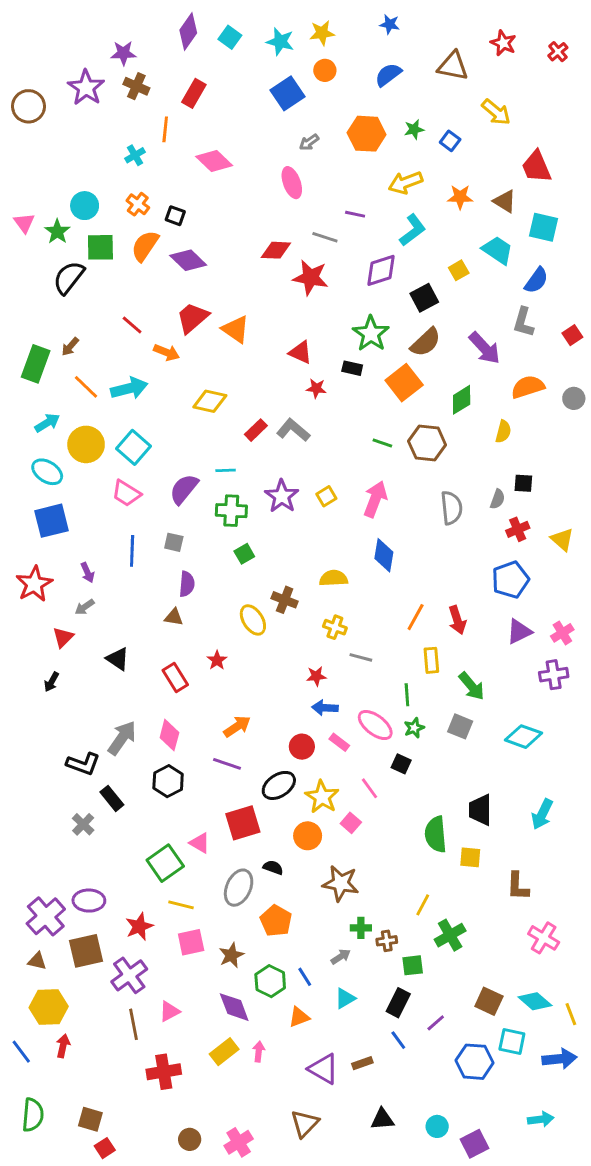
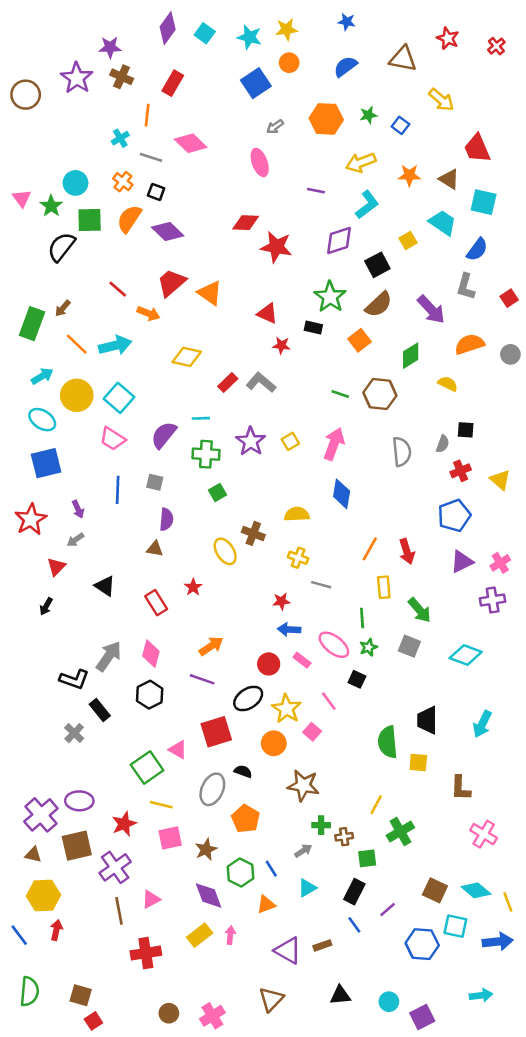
gray line: (325, 237) -> (151, 157), moved
orange square: (404, 383) -> (359, 340), size x0.7
yellow semicircle: (503, 431) -> (448, 384), turned -78

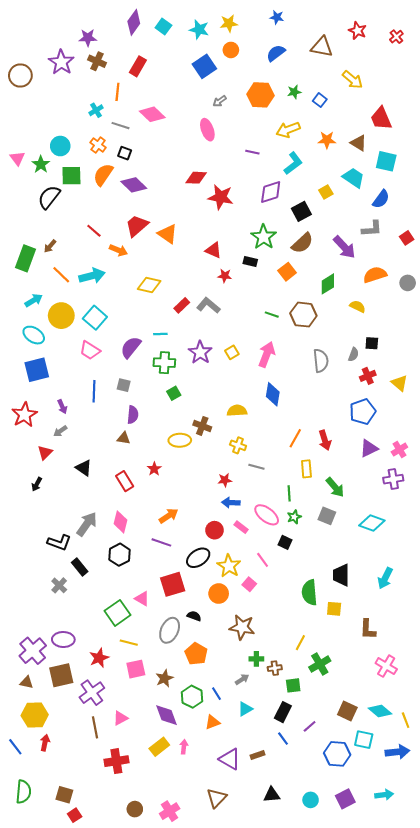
gray L-shape: (466, 287) -> (372, 229), turned -110
yellow ellipse: (225, 551) -> (180, 440), turned -60
purple square: (422, 1017) -> (345, 799), moved

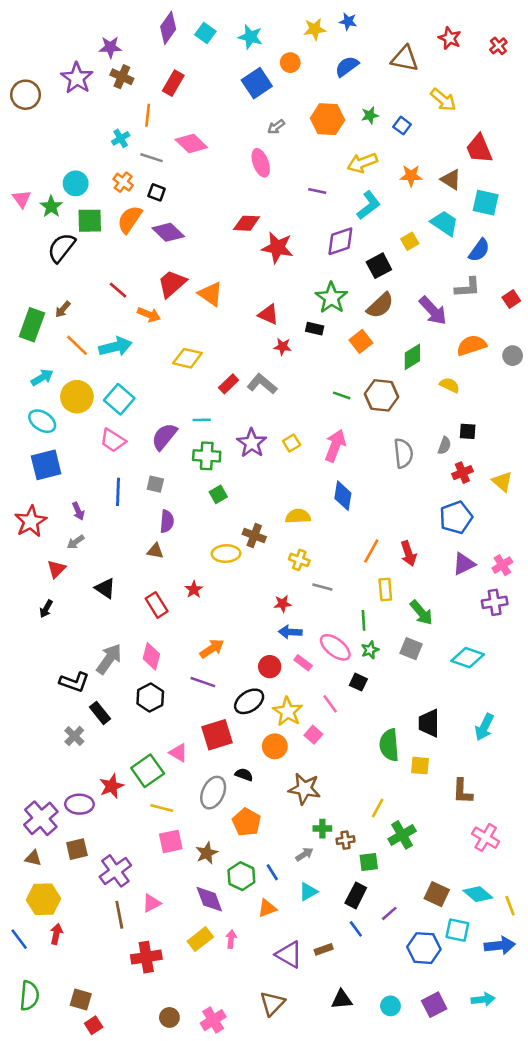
yellow star: (229, 23) -> (315, 29), moved
red star: (99, 658) -> (112, 786), moved
brown square: (61, 675) -> (77, 849), size x0.7

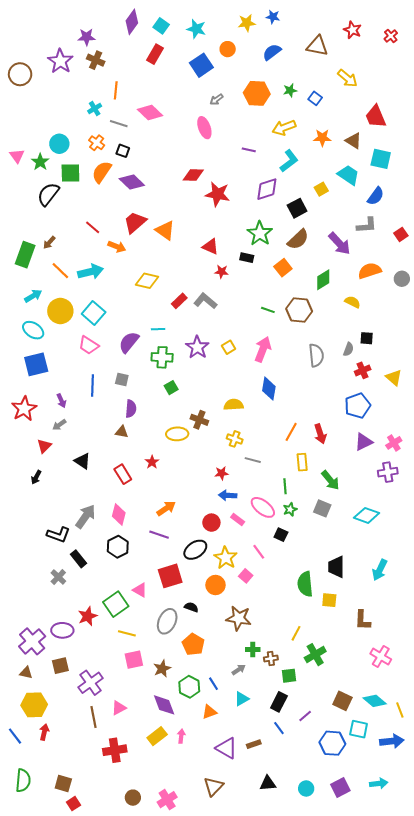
red rectangle: (173, 83) -> (155, 54), moved

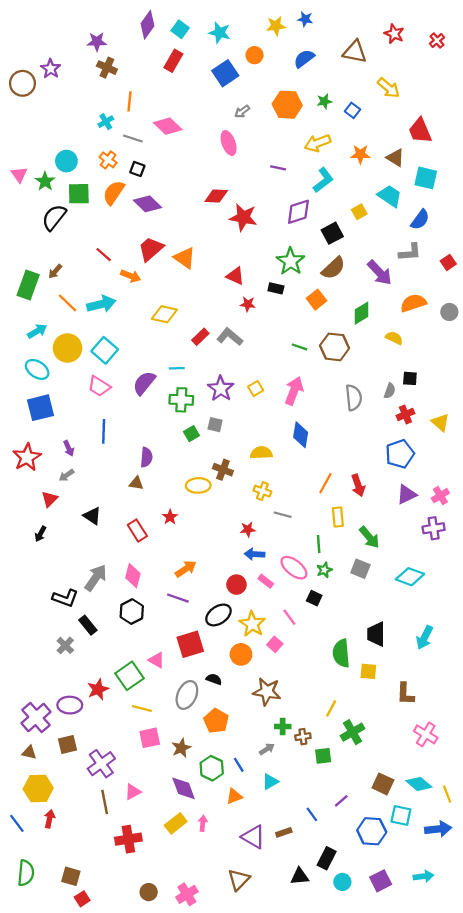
purple star: (60, 61) -> (51, 69), moved, size x0.7
gray square: (122, 379) -> (215, 425), moved
black rectangle: (279, 702) -> (327, 858), moved

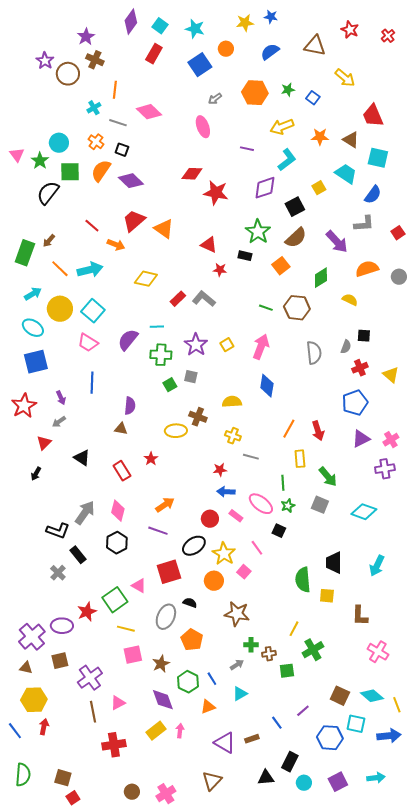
purple star: (97, 42) -> (86, 37), turned -30
brown circle: (22, 83) -> (68, 74), moved

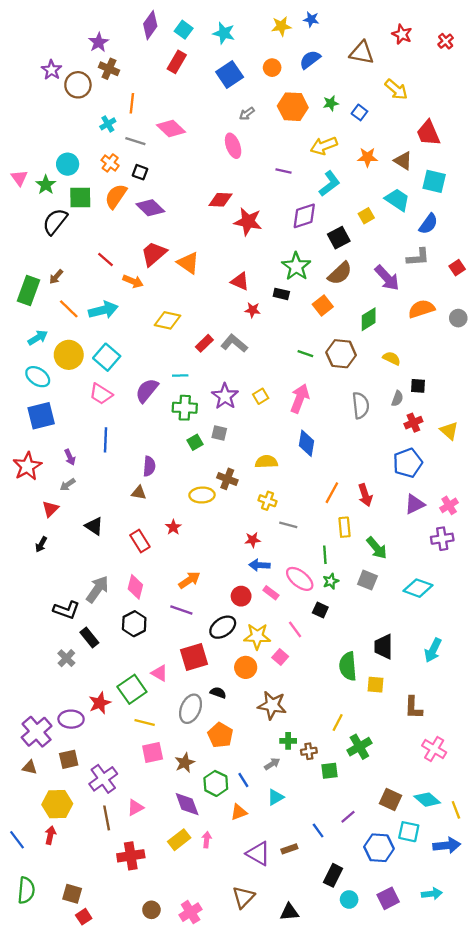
orange circle: (226, 49) -> (272, 68), moved
yellow semicircle: (350, 300) -> (392, 358), moved
yellow star: (224, 554) -> (257, 636), turned -30
yellow hexagon: (34, 700) -> (57, 804), moved
black triangle: (266, 778) -> (289, 912), moved

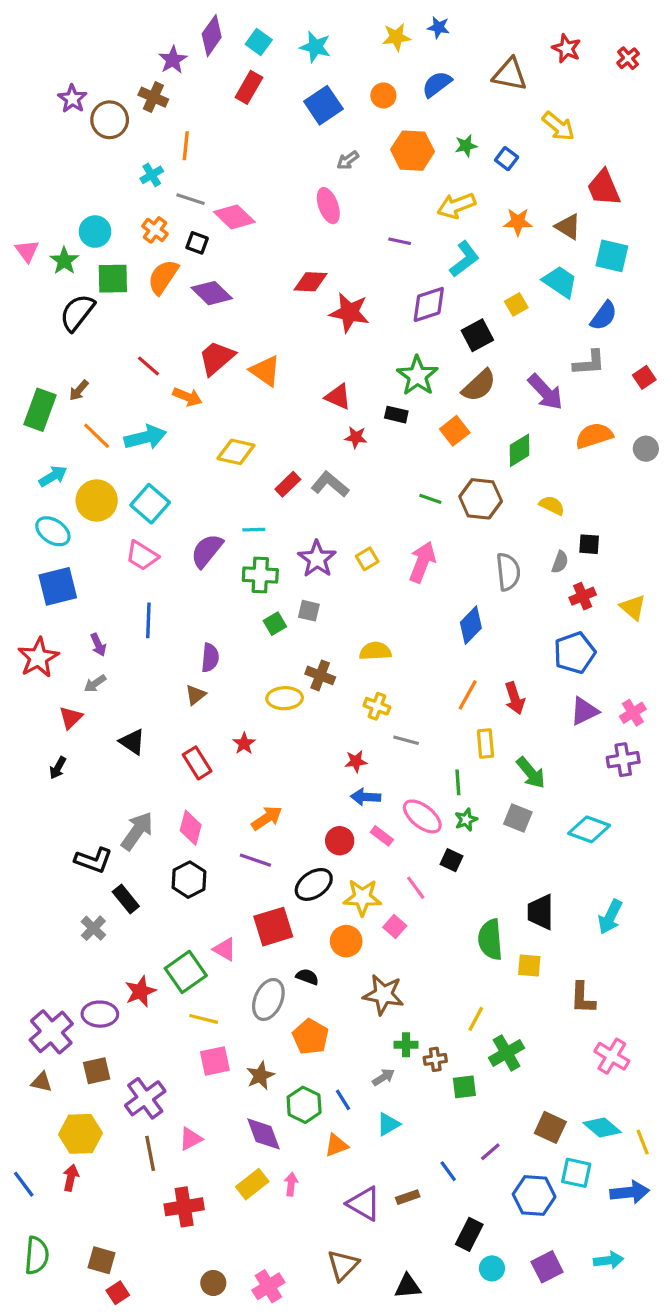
purple star: (99, 42) -> (173, 60), moved
pink diamond: (171, 128) -> (234, 217), moved
blue diamond: (307, 443) -> (471, 625), moved, turned 35
brown triangle: (139, 493) -> (195, 695), turned -49

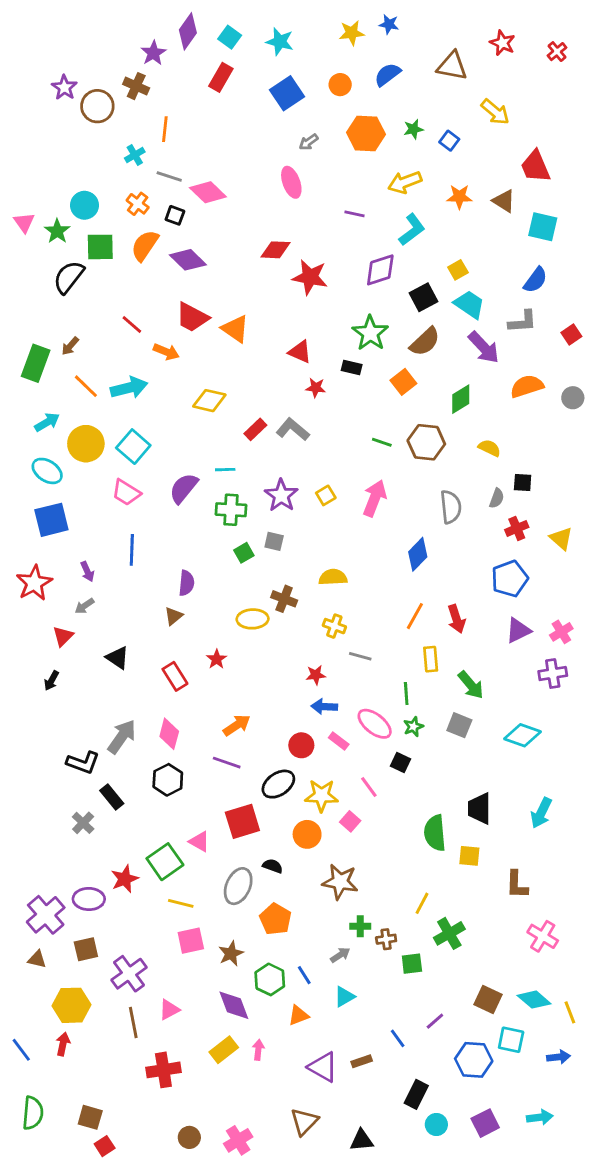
cyan trapezoid: (560, 282) -> (469, 304), moved
red trapezoid: (217, 358) -> (192, 317), turned -111
blue arrow: (630, 1192) -> (558, 1057), size x0.7

